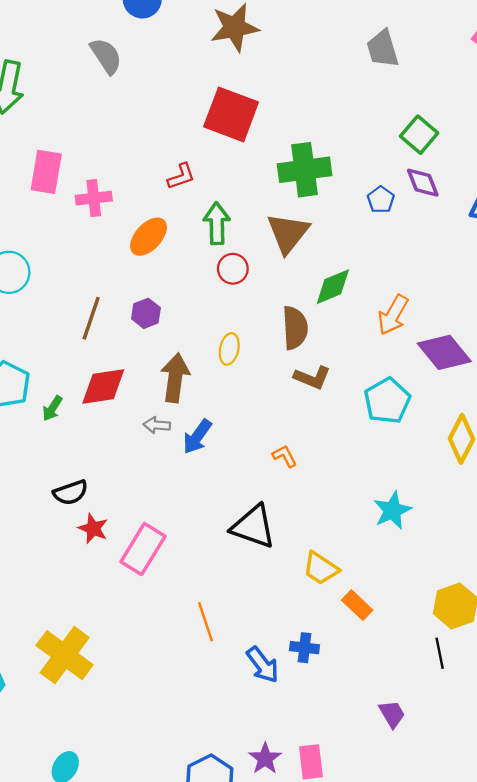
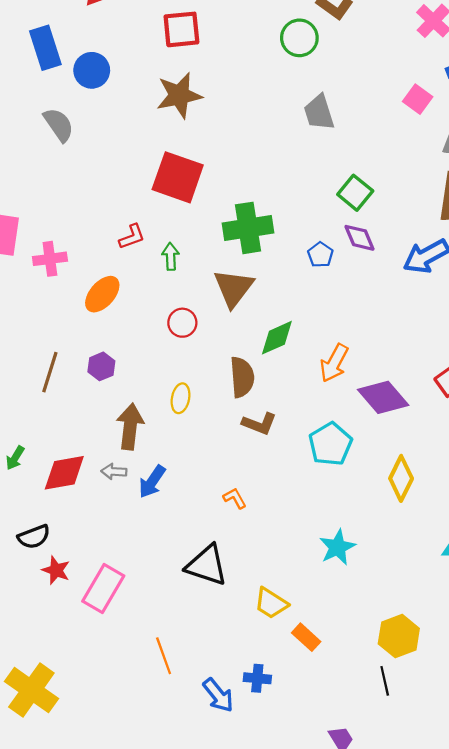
green arrow: (217, 223) -> (171, 256), moved, size x0.7
red diamond: (103, 386) -> (64, 473), moved

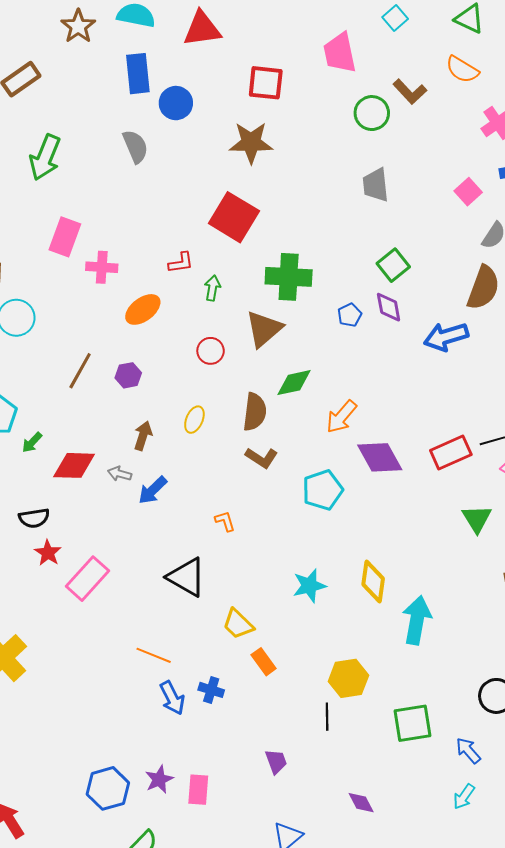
brown arrow: (130, 427) -> (143, 436), size x0.7
yellow diamond: (401, 478) -> (373, 582), moved, turned -30
orange line: (164, 656) -> (154, 655), moved, turned -60

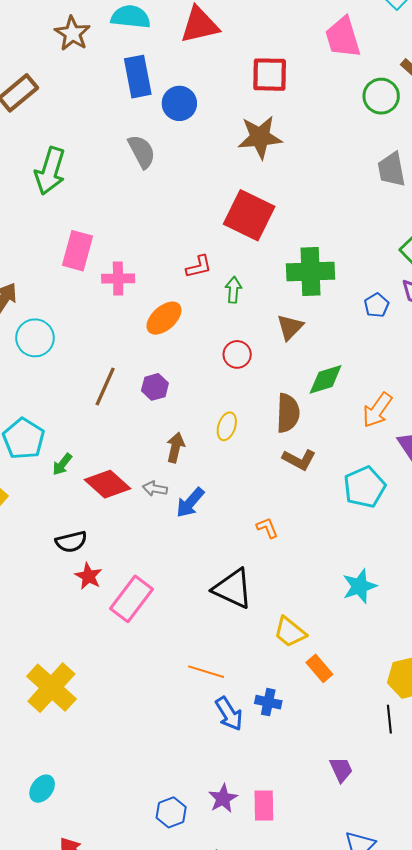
brown triangle: (264, 329) -> (290, 327), size x0.7
red diamond: (74, 465) -> (107, 484), turned 45
blue hexagon: (108, 788) -> (171, 812), size x0.7

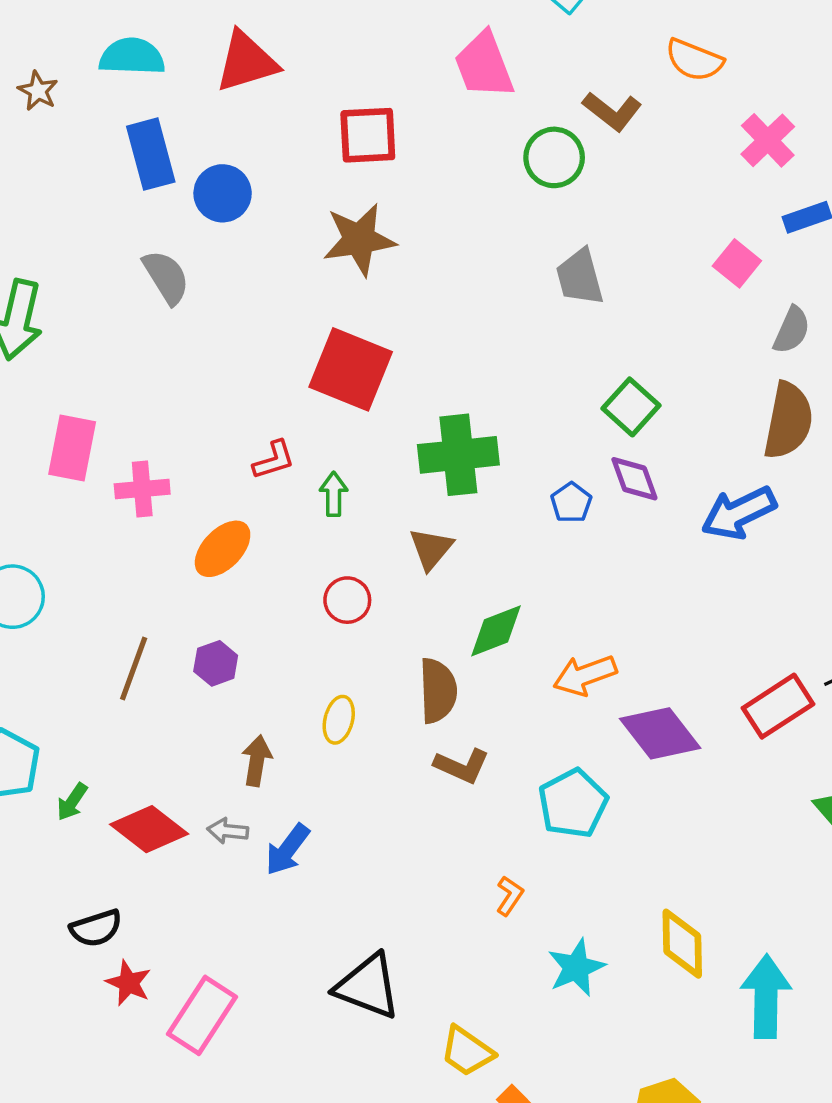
brown star: (72, 33) -> (38, 91), size x0.7
orange arrow: (377, 410) -> (585, 675), turned 39
orange L-shape: (267, 528) -> (510, 896), moved, turned 60

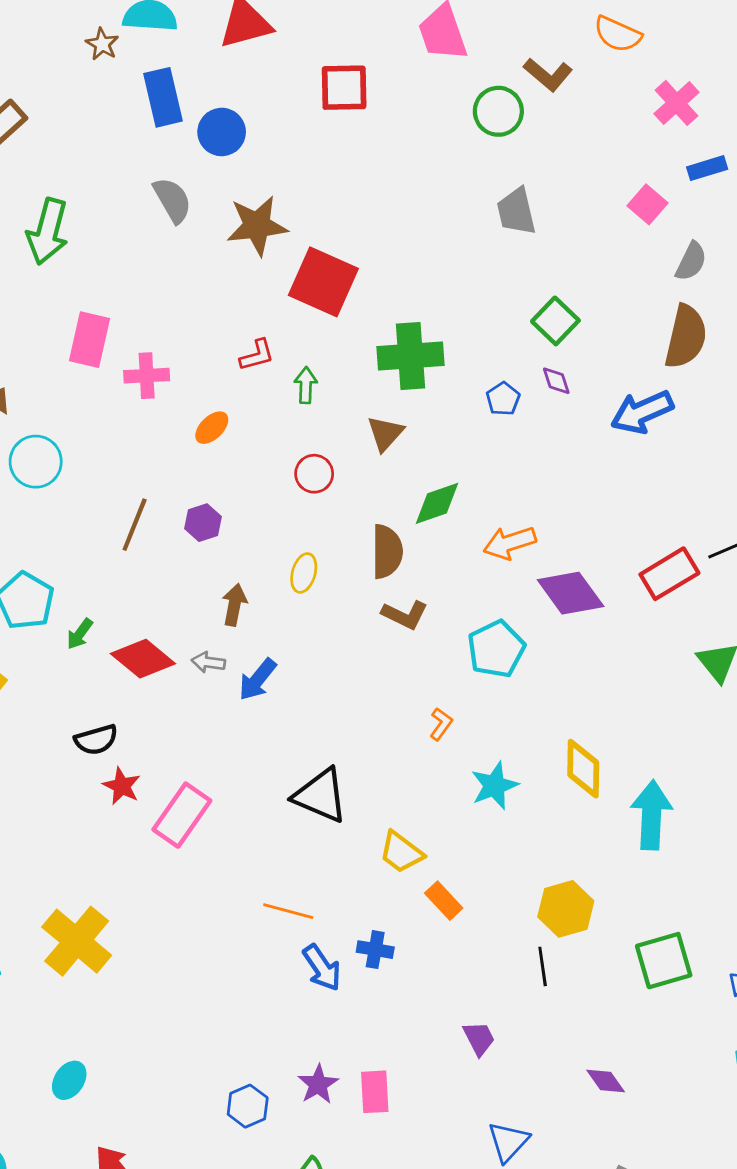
brown star: (38, 91) -> (102, 44), moved
brown star: (359, 239) -> (257, 226), moved
purple diamond: (634, 479) -> (556, 381), size x0.7
orange ellipse: (223, 549) -> (212, 428), size x0.7

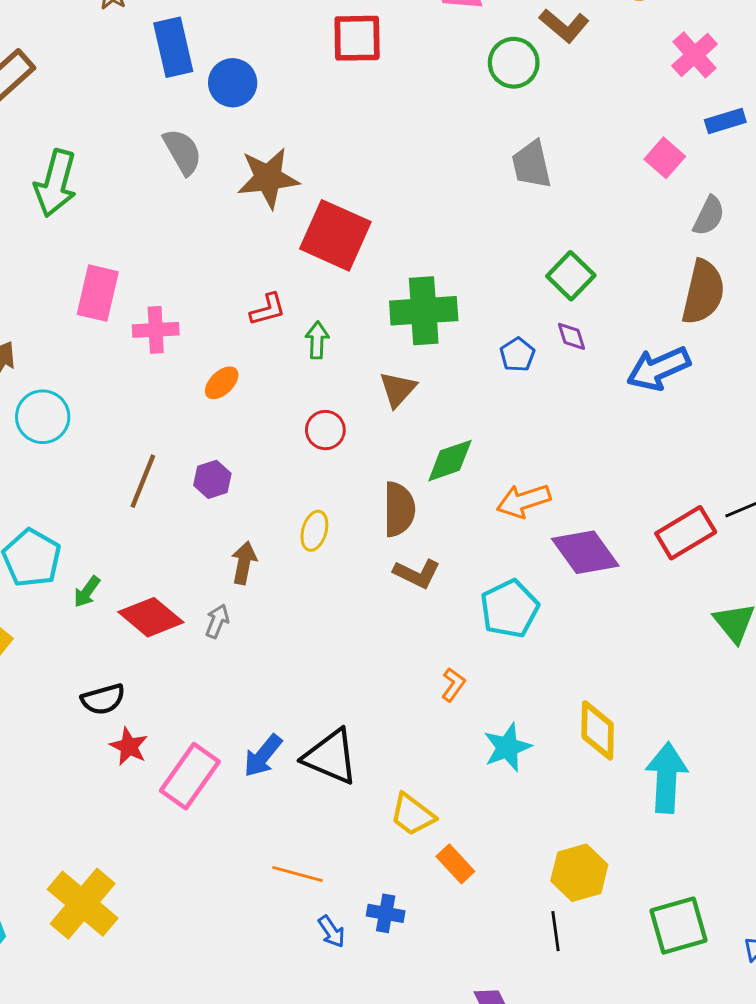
gray arrow: (208, 662) -> (217, 621), turned 104
blue arrow: (258, 680) -> (263, 756), moved
blue arrow: (322, 968) -> (332, 932), size x0.7

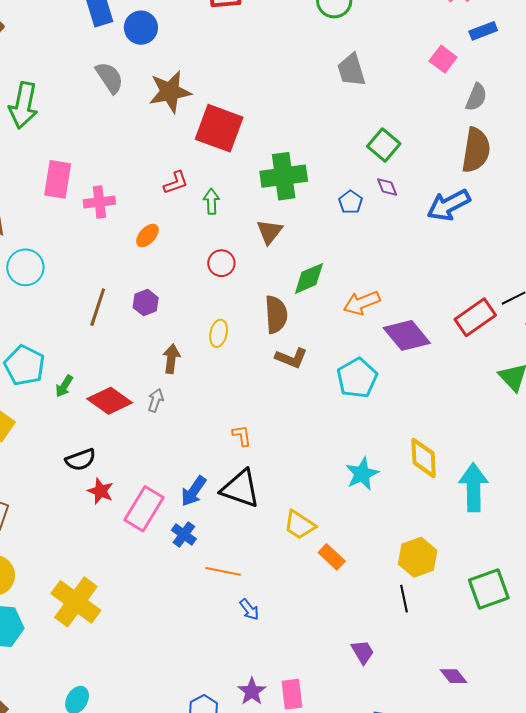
orange L-shape: (453, 685) -> (242, 436), moved, turned -40
blue cross: (386, 913) -> (184, 535), moved, turned 30

